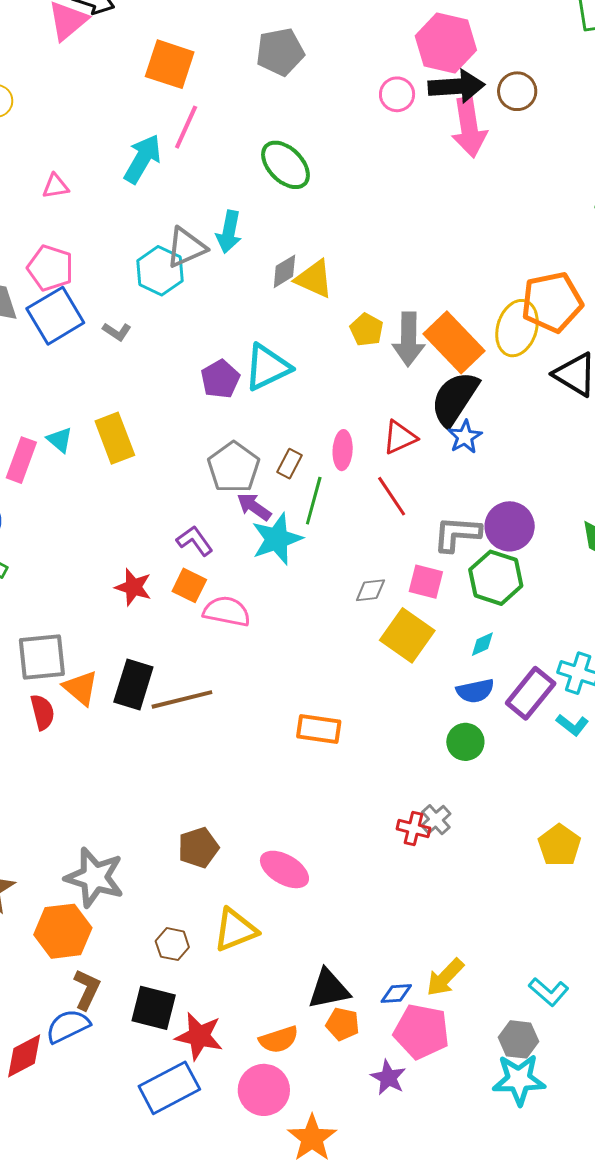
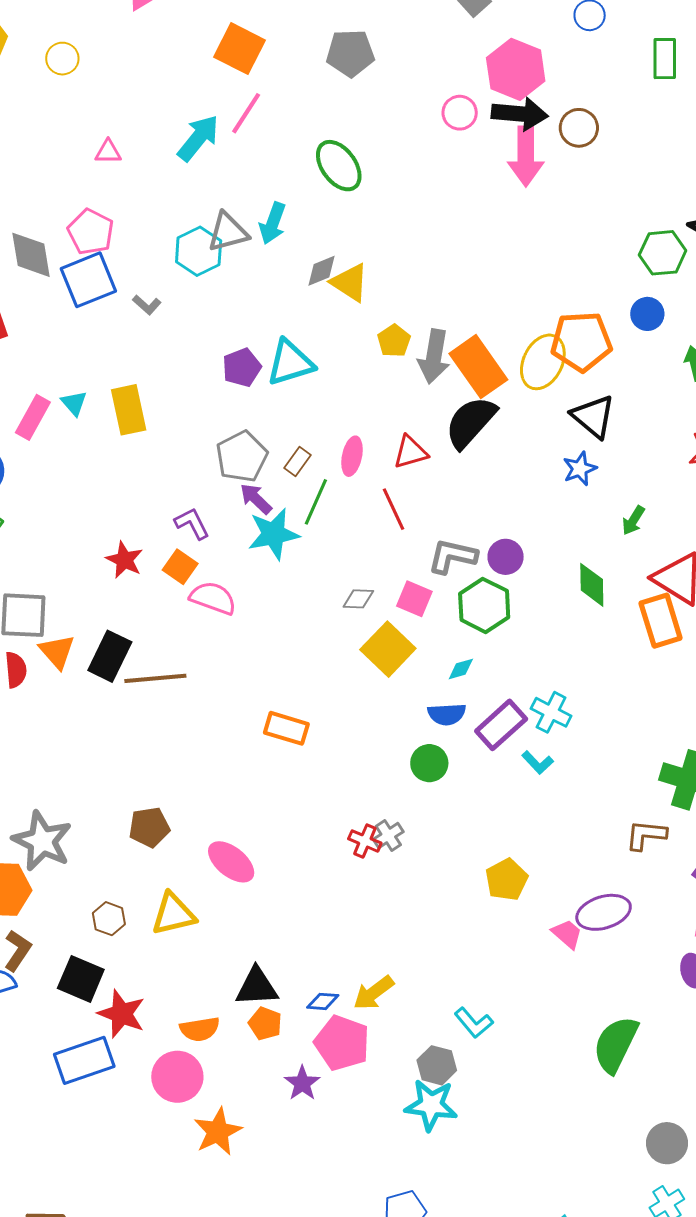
blue star: (465, 437) -> (580, 469), moved
purple circle: (510, 526) -> (506, 557), size x0.7

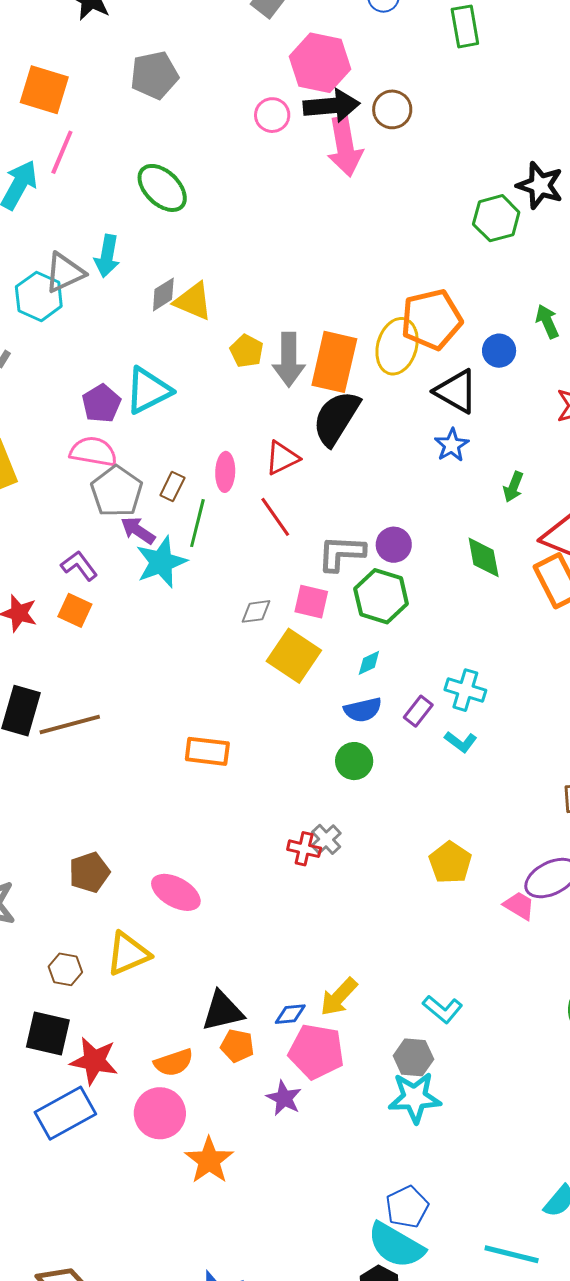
blue circle: (647, 314) -> (499, 351), moved
orange rectangle: (478, 367) -> (334, 362), turned 58
pink semicircle: (213, 598) -> (93, 452), moved
purple rectangle: (501, 725) -> (418, 711), size x0.6

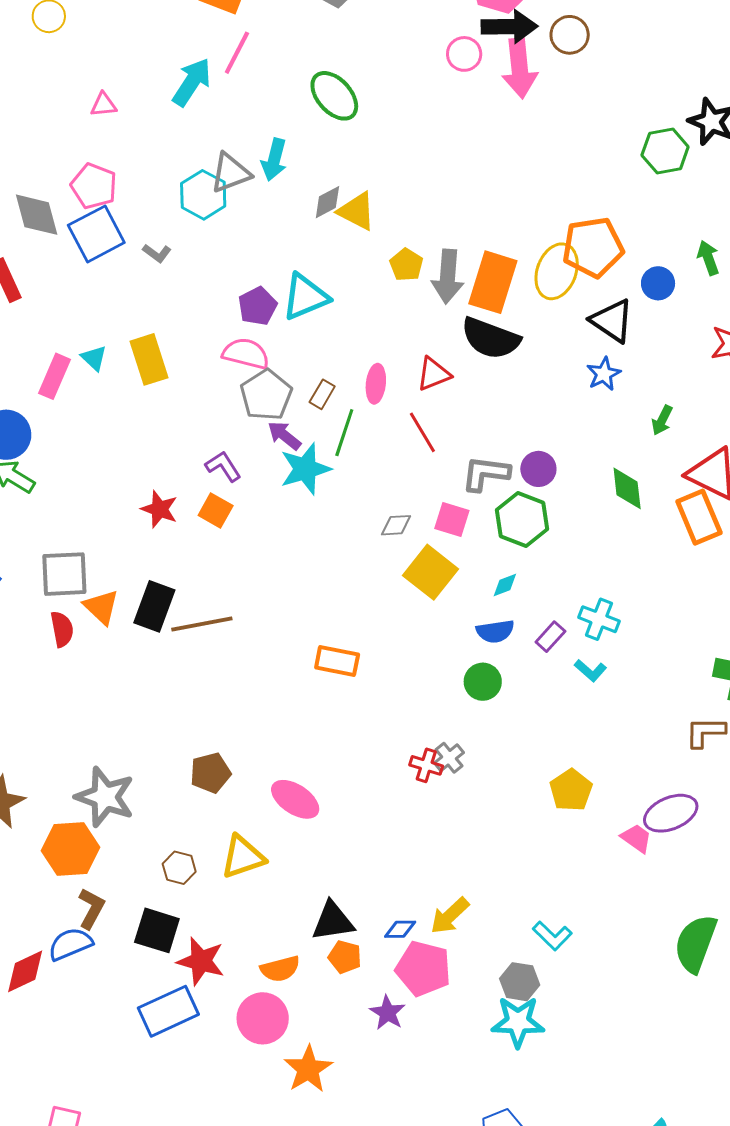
pink circle: (272, 115) -> (464, 54), moved
black semicircle: (336, 418) -> (491, 338), turned -106

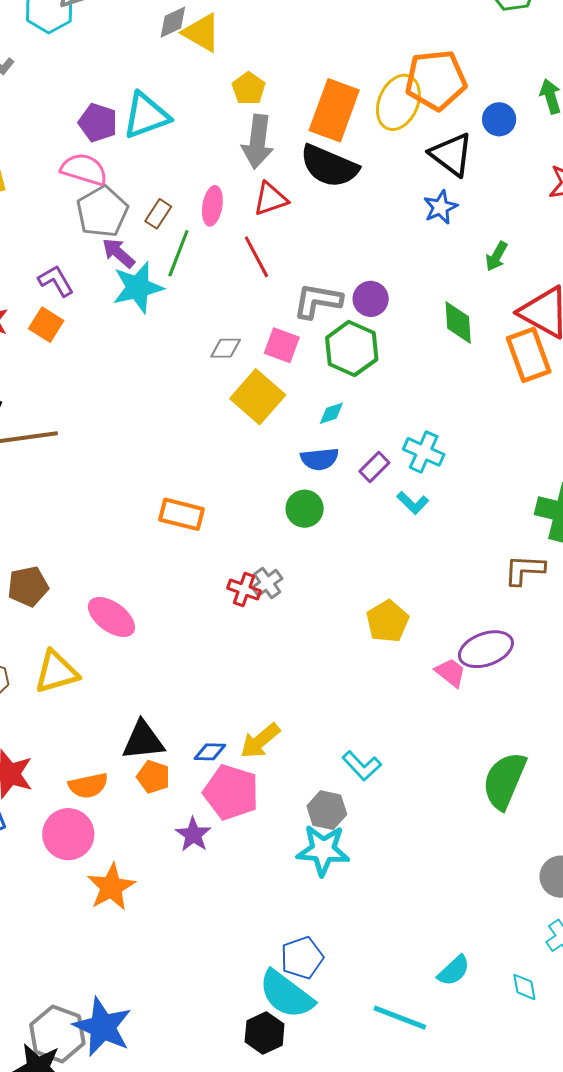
gray arrow: (448, 277) -> (258, 142), moved
purple pentagon: (258, 306) -> (98, 123), turned -30
orange rectangle: (337, 661) -> (181, 514), moved

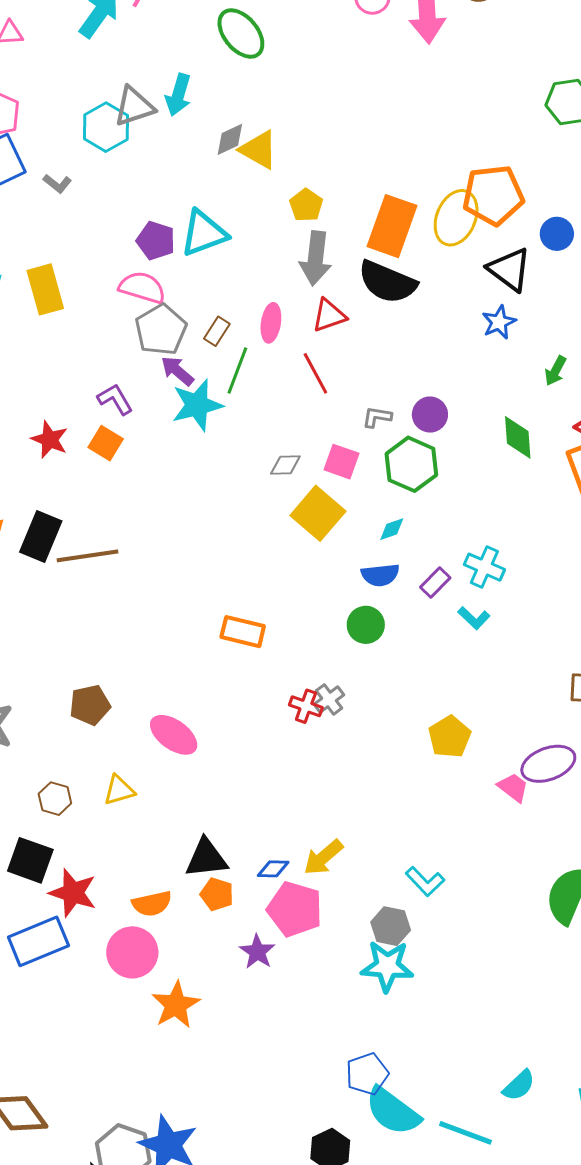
gray L-shape: (318, 301) -> (377, 417), size x0.6
yellow triangle: (56, 672) -> (119, 790), size x0.7
cyan semicircle: (286, 994) -> (393, 1111), moved

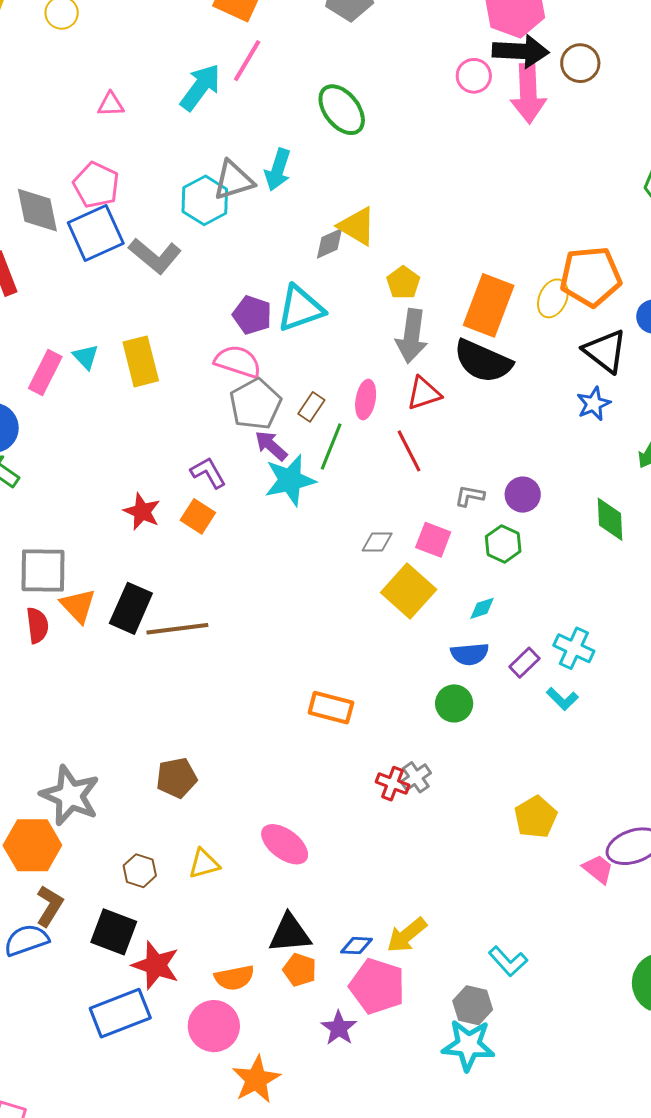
gray diamond: (230, 139) -> (329, 243), moved
gray L-shape: (57, 184) -> (155, 256), size x1.8
yellow ellipse: (456, 218) -> (553, 298), size x0.7
green hexagon: (411, 464) -> (503, 544), size x0.7
pink ellipse: (174, 735) -> (285, 844), moved

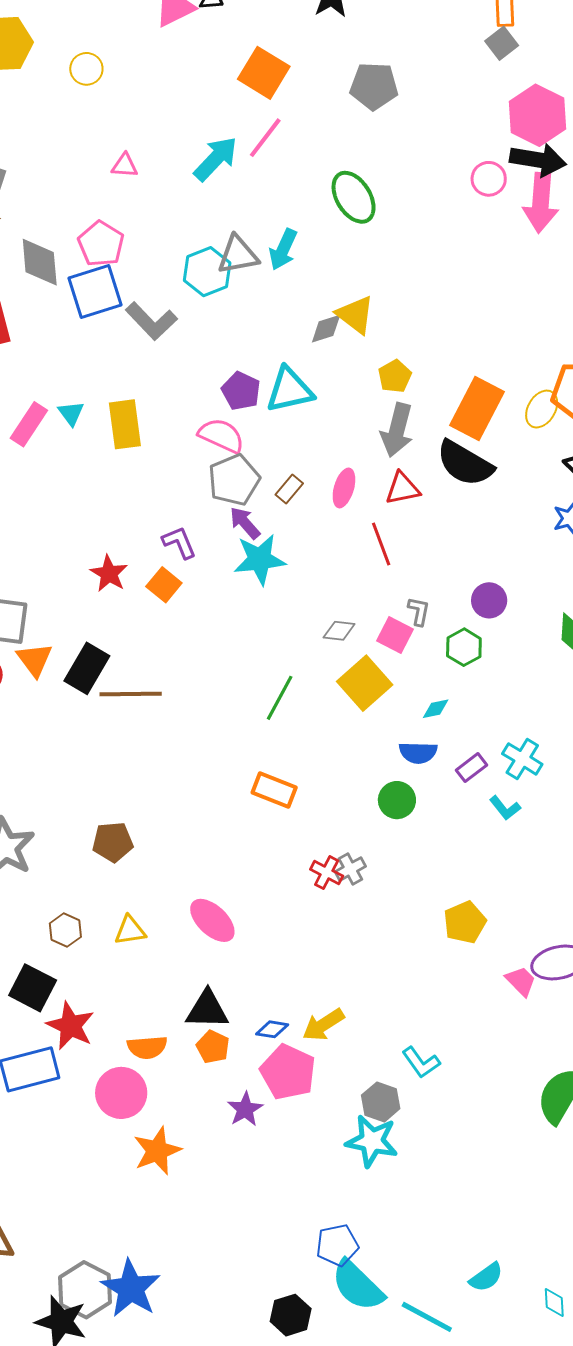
green line: (331, 446) -> (280, 698), moved
gray L-shape: (470, 496) -> (419, 611), moved, turned 84

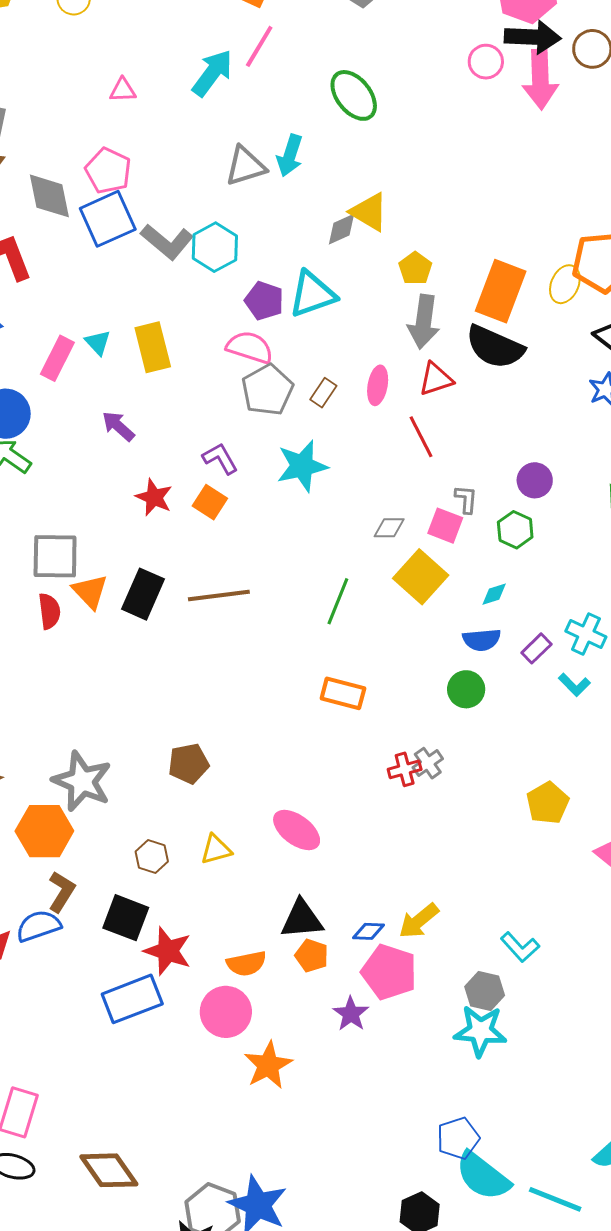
cyan hexagon: (207, 272) -> (215, 247), moved
purple arrow: (245, 523) -> (118, 426), moved
brown line: (131, 694) -> (219, 595), moved
red cross: (327, 873) -> (405, 769), turned -36

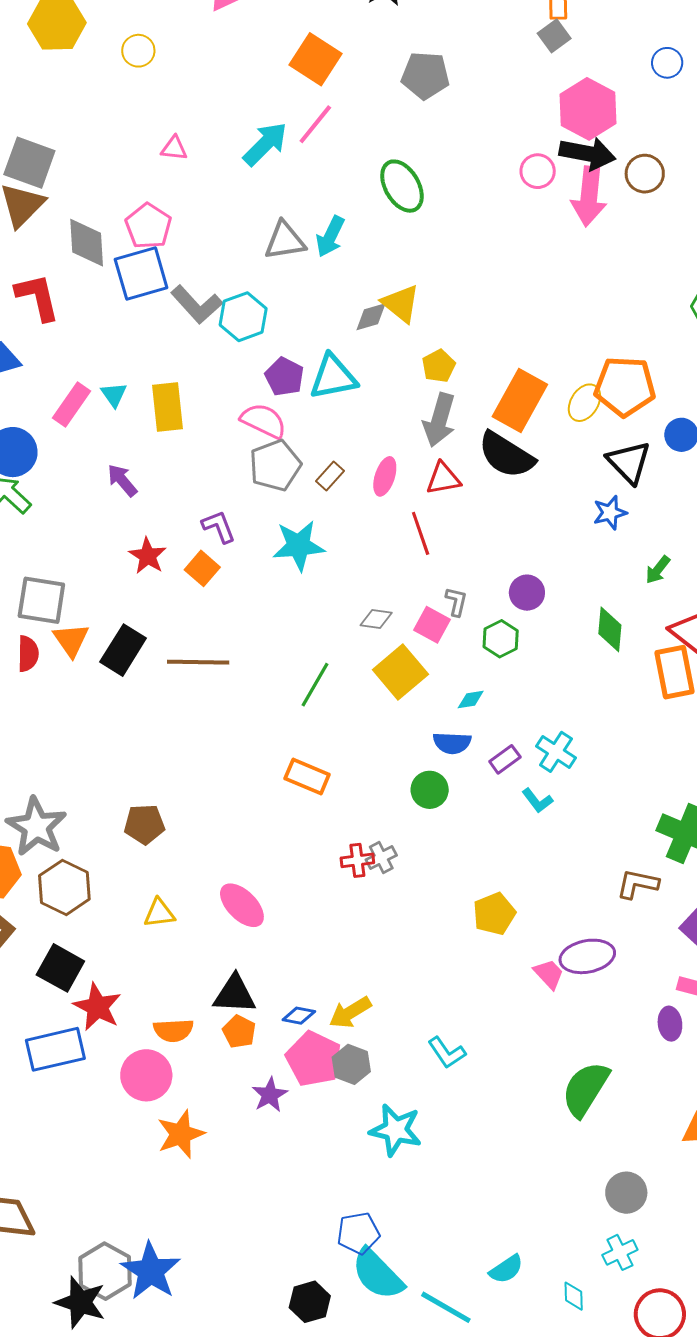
brown hexagon: (152, 856) -> (64, 887), moved, size x1.6
gray hexagon: (485, 991) -> (351, 1064), moved

